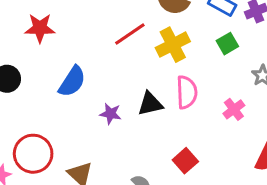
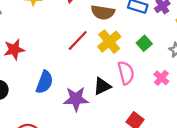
green square: (227, 44) -> (144, 43), moved
purple star: (111, 114) -> (76, 99), size x1.6

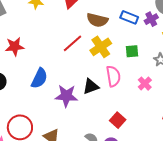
green square: (144, 43) -> (132, 51), turned 32

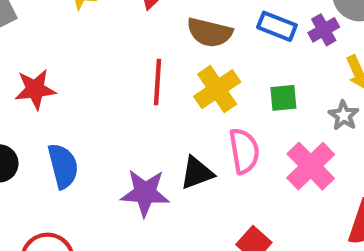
red line: (73, 43) -> (158, 82), turned -45
blue semicircle: (39, 78) -> (63, 166), moved, turned -40
pink cross: (145, 84) -> (311, 166), size x1.6

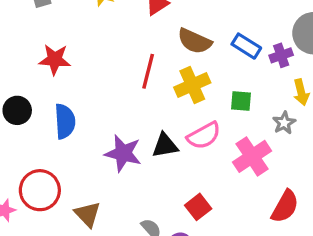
pink semicircle: (244, 151) -> (204, 136), turned 60

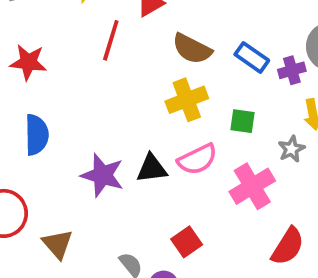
red line: (148, 71) -> (111, 40), moved

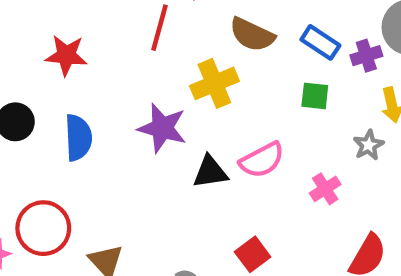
yellow cross: (187, 100) -> (214, 83), moved
green square: (243, 121) -> (315, 96), moved
purple star: (102, 175) -> (162, 128), moved
pink cross: (252, 186) -> (325, 189), size x0.6

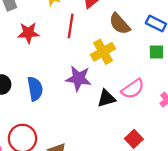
brown semicircle: (252, 35) -> (120, 24), turned 30
red star: (66, 55) -> (28, 33), moved

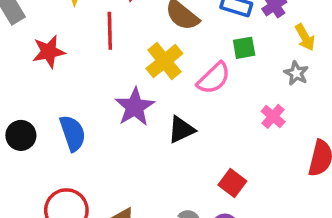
purple star: (78, 78) -> (135, 107), turned -30
pink semicircle: (133, 89) -> (214, 78), moved

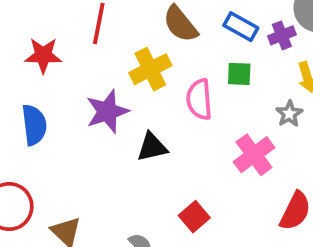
red star: (49, 52) -> (43, 55), moved
pink semicircle: (214, 78) -> (199, 99), turned 117
pink cross: (273, 116) -> (254, 155), size x1.5

